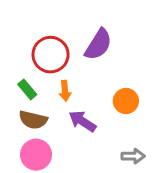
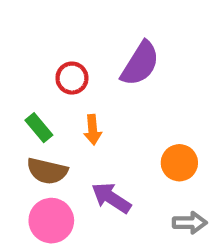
red circle: (51, 55) -> (72, 78), size x0.6
orange circle: (126, 101) -> (179, 163), moved
purple arrow: (82, 121) -> (111, 198), moved

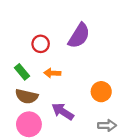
orange arrow: (93, 130) -> (52, 73), turned 98

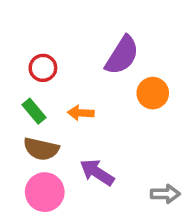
red circle: (41, 44) -> (43, 68), moved
orange circle: (101, 92) -> (153, 93), moved

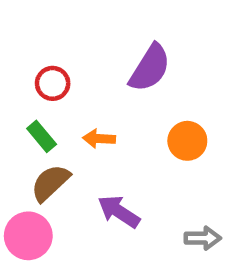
orange circle: (153, 93) -> (187, 141), moved
brown semicircle: (41, 149) -> (50, 183), turned 124
pink circle: (45, 192) -> (28, 236), moved

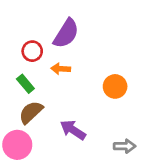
purple semicircle: (150, 68) -> (66, 33), moved
orange arrow: (99, 139) -> (61, 69), moved

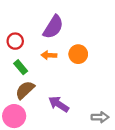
red circle: (32, 51) -> (15, 41), moved
orange circle: (115, 86) -> (78, 54), moved

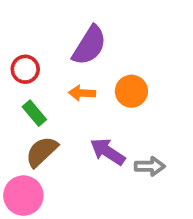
purple arrow: (59, 104) -> (108, 152), moved
gray arrow: (100, 117) -> (150, 166), moved

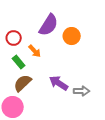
orange circle: (131, 91) -> (72, 36), moved
orange arrow: (82, 93) -> (35, 51), moved, turned -136

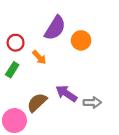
green rectangle: (19, 62) -> (12, 70), moved, turned 72
brown semicircle: (23, 83) -> (37, 102), moved

